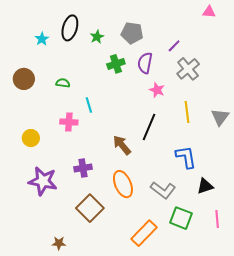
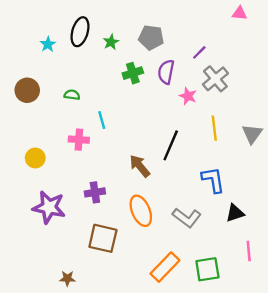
pink star: (157, 90) -> (188, 96), moved
brown square: (90, 208) -> (103, 238), turned -32
green square: (181, 218) -> (207, 269), moved, turned -30

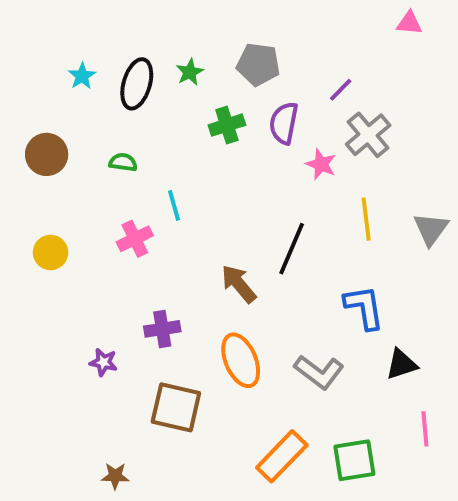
black ellipse: (80, 32) -> (137, 84), moved
pink cross: (79, 140) -> (135, 239), turned -30
yellow circle: (35, 158) -> (51, 252), moved
purple star: (49, 207) -> (103, 362), moved, size x0.5

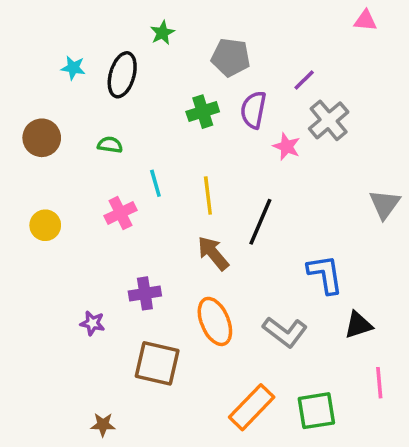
green star: (190, 72) -> (162, 33), moved
cyan star: (82, 76) -> (73, 68), turned -30
yellow line: (366, 219) -> (208, 196), moved

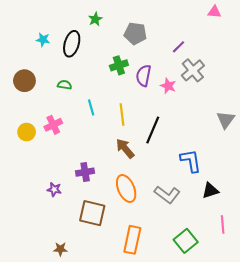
purple semicircle: (253, 110) -> (144, 76), moved
pink cross: (120, 213) -> (53, 125), moved
orange rectangle: (252, 407) -> (132, 240), moved, turned -32
green square: (316, 411) -> (186, 241), turned -30

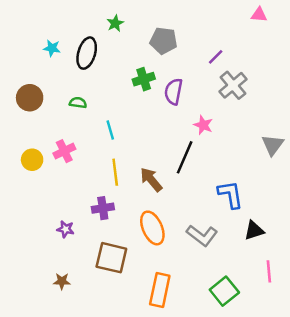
pink star: (168, 86) -> (203, 125), moved
yellow line: (122, 115) -> (115, 172), moved
brown star: (60, 249) -> (62, 281), moved

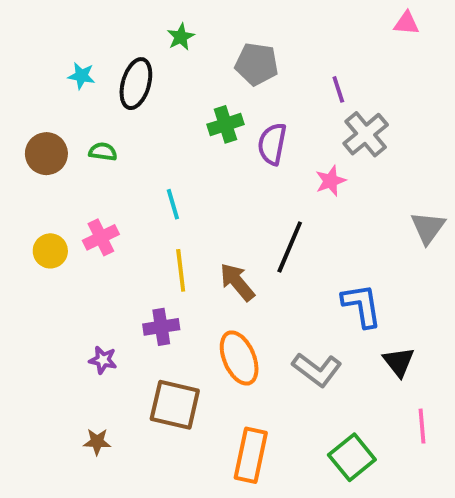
purple line: (216, 57) -> (338, 89), turned -63
green semicircle: (78, 103) -> (103, 152), moved
pink star: (203, 125) -> (331, 181), moved, turned 30
black triangle: (254, 230) -> (399, 362), turned -50

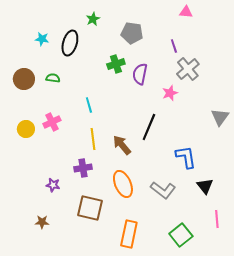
pink triangle: (406, 23) -> (186, 12), moved
brown star: (97, 442) -> (42, 222), moved

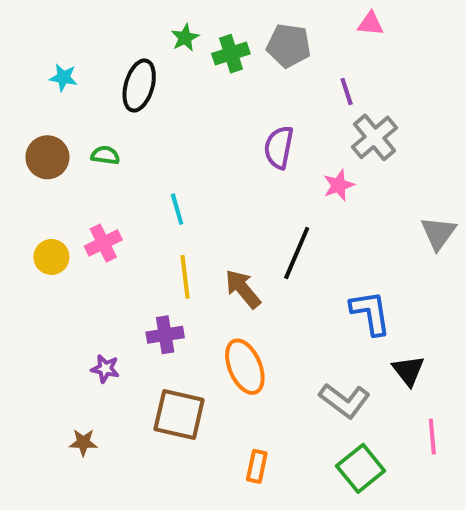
gray pentagon: (132, 33) -> (289, 46), moved
cyan star: (42, 39) -> (63, 78), moved
green cross: (116, 64) -> (231, 54), moved
gray L-shape: (163, 190) -> (345, 401), moved
orange rectangle: (129, 234) -> (257, 466), size x0.6

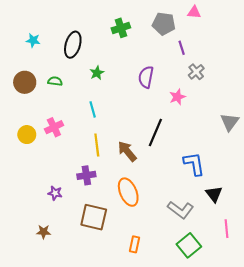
green star: (185, 38) -> (97, 73), moved
gray pentagon: (289, 46) -> (164, 24), moved
gray cross: (374, 137) -> (196, 72), size x0.7

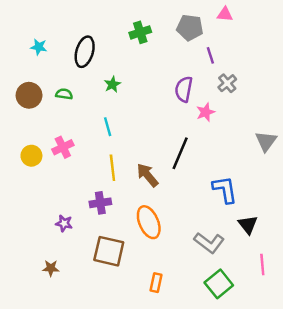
purple semicircle: (146, 77) -> (184, 89), moved

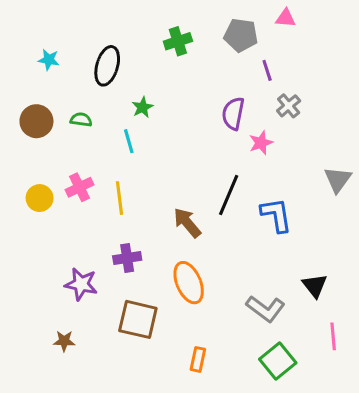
cyan line: (108, 127) -> (129, 141), moved
yellow line: (112, 168) -> (119, 198), moved
blue L-shape: (225, 190) -> (276, 215), moved
purple star: (64, 223) -> (81, 284), size x1.5

